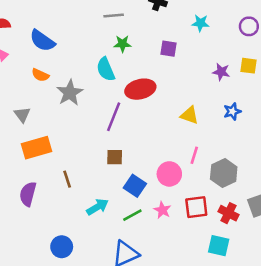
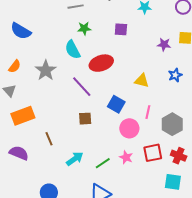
orange semicircle: (40, 75) -> (15, 66), moved, turned -72
purple line: (114, 117) -> (82, 87), turned -60
blue square: (135, 186) -> (116, 104), moved
purple semicircle: (28, 194) -> (19, 153), turned 102

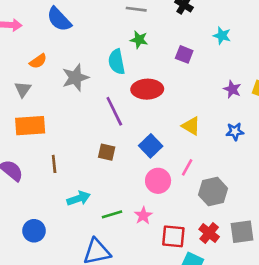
red square: (153, 153) -> (173, 236), moved

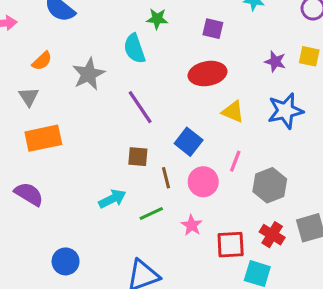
red ellipse: (147, 89) -> (208, 74), moved
blue star: (235, 131) -> (285, 111), size x1.6
brown line: (54, 164) -> (166, 178), moved
cyan arrow: (79, 198) -> (112, 199), moved
green line: (112, 214) -> (151, 214), moved

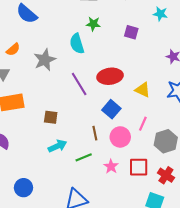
red ellipse: (208, 74) -> (110, 76), moved
brown square: (138, 157) -> (51, 117), moved
red square: (231, 245) -> (139, 167), moved

